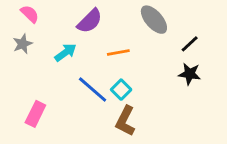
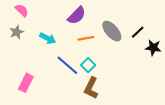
gray ellipse: (154, 20) -> (112, 31), moved
purple semicircle: (90, 21) -> (77, 16), moved
cyan arrow: (65, 52) -> (48, 38), turned 63
black star: (190, 74) -> (153, 48), moved

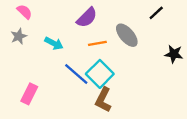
black line: (138, 32) -> (156, 13), moved
cyan square: (88, 65) -> (100, 74), size x1.6

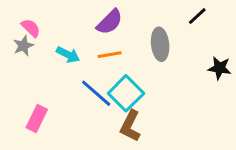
pink semicircle: (25, 12) -> (31, 28), moved
gray ellipse: (127, 35) -> (160, 44), turned 35
orange line: (97, 43) -> (110, 55), moved

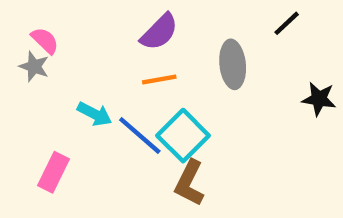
gray star: (23, 46) -> (34, 66), turned -30
cyan arrow: (68, 55) -> (95, 114), moved

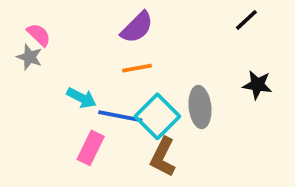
gray ellipse: (233, 64) -> (200, 107), moved
black star: (319, 99) -> (257, 85), moved
blue line: (140, 136) -> (120, 116), turned -30
pink rectangle: (54, 172) -> (91, 148), moved

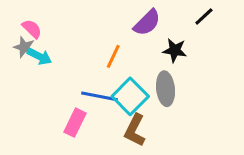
purple semicircle: (137, 27) -> (147, 23), moved
orange line: (137, 68) -> (113, 56), turned -55
black star: (257, 85) -> (175, 50), moved
cyan arrow: (81, 98) -> (40, 56), moved

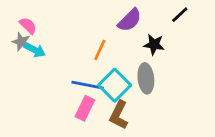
pink rectangle: (75, 123) -> (85, 108), moved

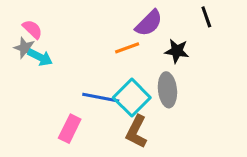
black line: (180, 15) -> (206, 17), turned -66
orange line: (100, 50) -> (127, 48), moved, turned 45
pink rectangle: (85, 108) -> (70, 129), moved

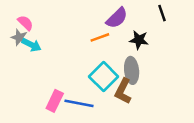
blue line: (101, 98) -> (79, 103), moved
brown L-shape: (136, 132) -> (123, 91), moved

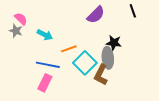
orange line: (100, 37) -> (69, 49), moved
black star: (139, 40) -> (114, 43), moved
cyan arrow: (32, 45) -> (45, 35), moved
blue line: (79, 103) -> (48, 65), moved

